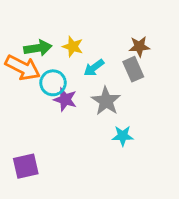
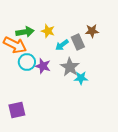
gray rectangle: (133, 69) -> (78, 42), moved
cyan circle: (53, 83) -> (27, 62), moved
cyan star: (123, 136) -> (81, 78), moved

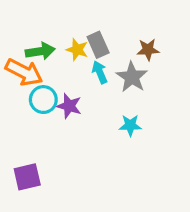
gray rectangle: (78, 42) -> (98, 45), moved
cyan arrow: (62, 45) -> (100, 72), turned 104
gray star: (70, 67) -> (132, 77), moved

